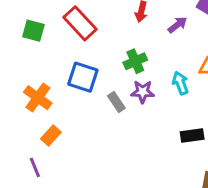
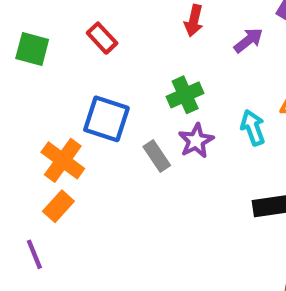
red rectangle: (80, 23) -> (102, 38), size x0.6
purple star: (143, 92) -> (196, 141), turned -30
orange cross: (38, 98) -> (63, 160), moved

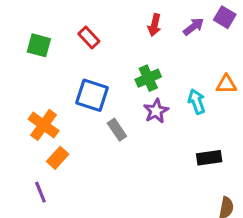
purple arrow: (248, 40) -> (194, 27), moved
gray rectangle: (157, 156) -> (117, 130), moved
orange cross: (63, 160) -> (44, 125), moved

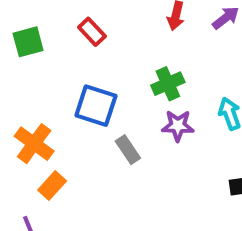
green square: (39, 45) -> (28, 42), turned -30
purple star: (156, 111) -> (178, 126), turned 30

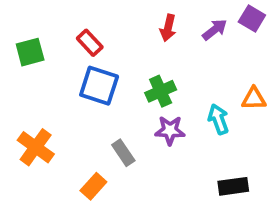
blue square: (96, 106) -> (99, 86), moved
orange rectangle: (52, 186) -> (93, 186), moved

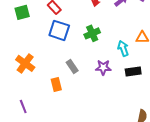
purple star: (170, 130) -> (103, 67), moved
orange rectangle: (93, 186) -> (56, 84), turned -56
black rectangle: (233, 186) -> (133, 71), moved

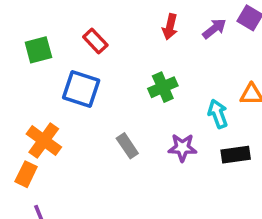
blue square: (59, 30) -> (81, 89), moved
orange rectangle: (56, 84) -> (26, 174), moved, turned 40

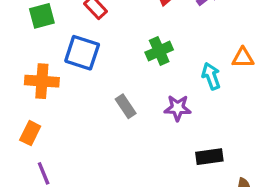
orange cross: (44, 140) -> (42, 81), moved, turned -32
black rectangle: (236, 155) -> (209, 157), moved

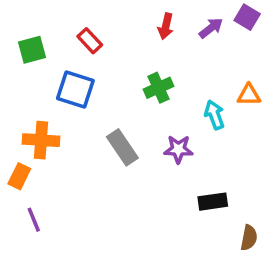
orange cross: (42, 81) -> (41, 140), moved
gray rectangle: (126, 106) -> (122, 147), size x1.4

